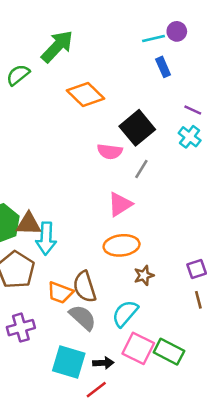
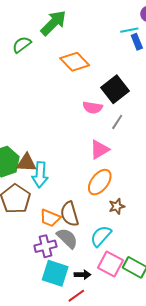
cyan line: (154, 39) -> (129, 30), moved
orange ellipse: (122, 245) -> (100, 182), turned -48
purple cross: (21, 328) -> (45, 246), moved

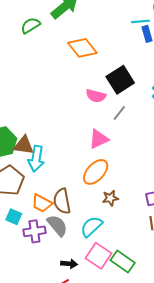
cyan square: (55, 273) -> (14, 217), moved, size x0.6

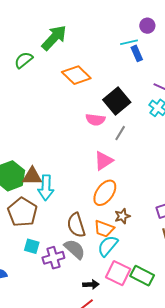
orange trapezoid: (42, 203) -> (104, 229), moved

